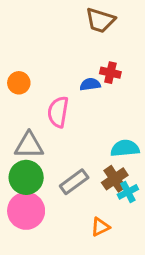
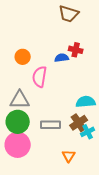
orange circle: (19, 83) -> (23, 57), moved
gray rectangle: (74, 182) -> (51, 125), turned 36
orange triangle: (100, 227) -> (69, 156), turned -32

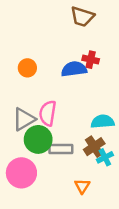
blue semicircle: (62, 58) -> (74, 69), size x1.5
pink semicircle: (40, 77) -> (48, 113), moved
gray triangle: (20, 100) -> (24, 119), turned -30
green circle: (18, 122) -> (38, 139), moved

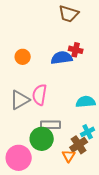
green circle: (38, 139) -> (42, 139), moved
brown cross: (94, 147) -> (79, 145), moved
pink circle: (21, 173) -> (19, 158), moved

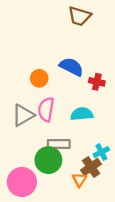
red cross: (76, 50) -> (97, 82), moved
orange circle: (23, 57) -> (39, 78), moved
blue semicircle: (62, 58) -> (71, 67), turned 35
cyan semicircle: (86, 102) -> (82, 114), moved

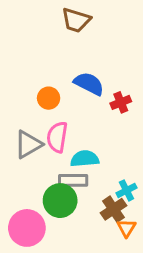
brown trapezoid: (79, 16) -> (76, 20), moved
red cross: (97, 82) -> (121, 102), turned -35
cyan semicircle: (82, 114) -> (85, 159), moved
orange triangle: (79, 180) -> (126, 228), moved

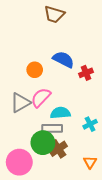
pink semicircle: (57, 137) -> (41, 97), turned 35
cyan cross: (126, 190) -> (90, 124), moved
brown cross: (113, 209) -> (58, 149), moved

